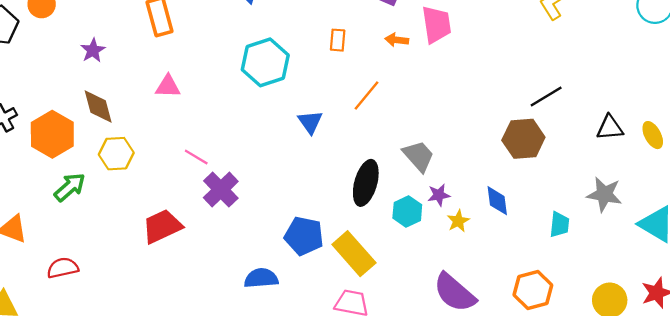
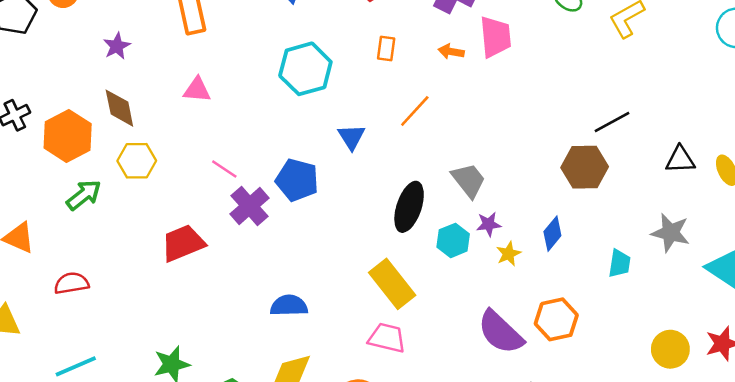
blue diamond: (497, 201) -> (552, 234), turned 44
blue pentagon: (304, 236) -> (297, 180), moved
orange hexagon: (533, 290) -> (556, 319), moved

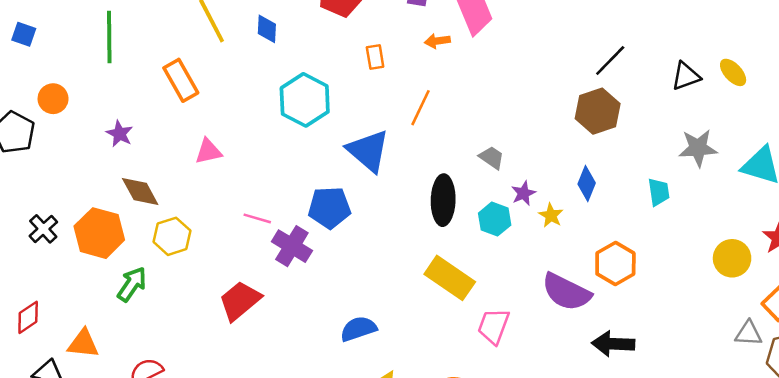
blue triangle: (352, 137) -> (368, 151), size x1.6
gray trapezoid: (469, 180) -> (492, 158), size x0.7
pink trapezoid: (387, 338) -> (494, 326), moved, turned -66

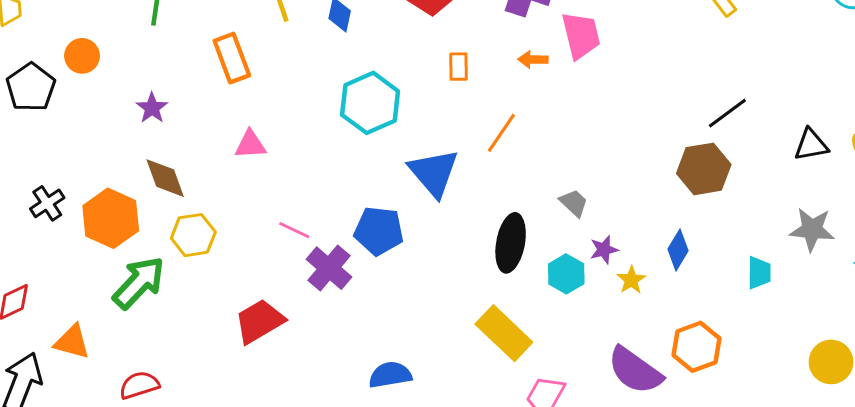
green arrow: (132, 284) -> (139, 283), size x1.4

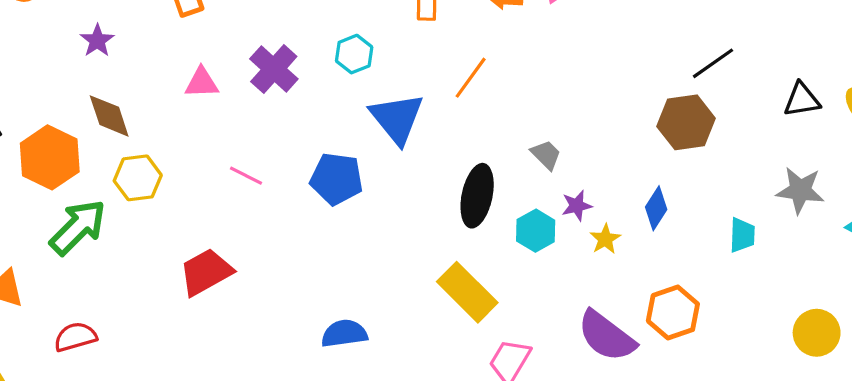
cyan hexagon: (370, 103) -> (354, 54), moved, size x0.6
purple cross: (329, 268) -> (274, 69), moved

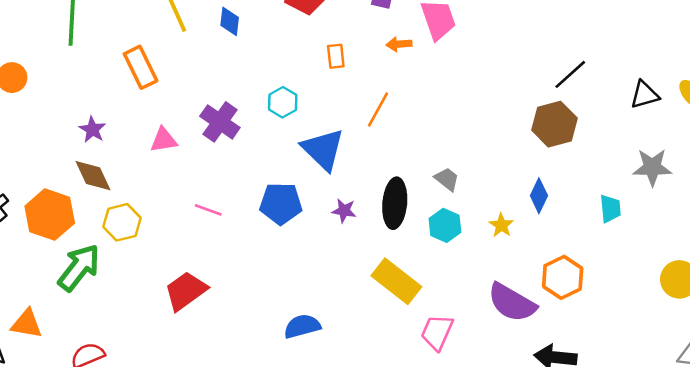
purple star: (97, 41) -> (92, 130), moved
gray trapezoid: (546, 155) -> (447, 179), moved
purple star: (577, 206) -> (344, 211), moved, turned 30

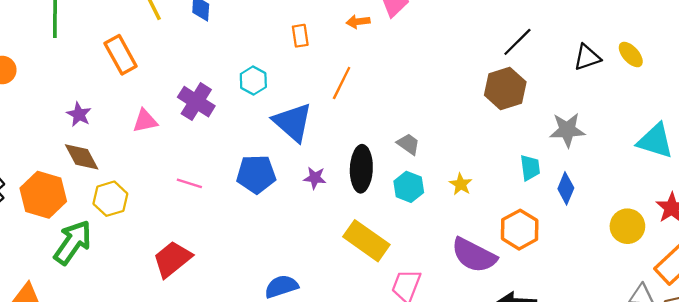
gray star: (652, 167) -> (567, 130), moved
blue diamond: (539, 196) -> (566, 188), moved
cyan trapezoid: (610, 209) -> (530, 168), moved

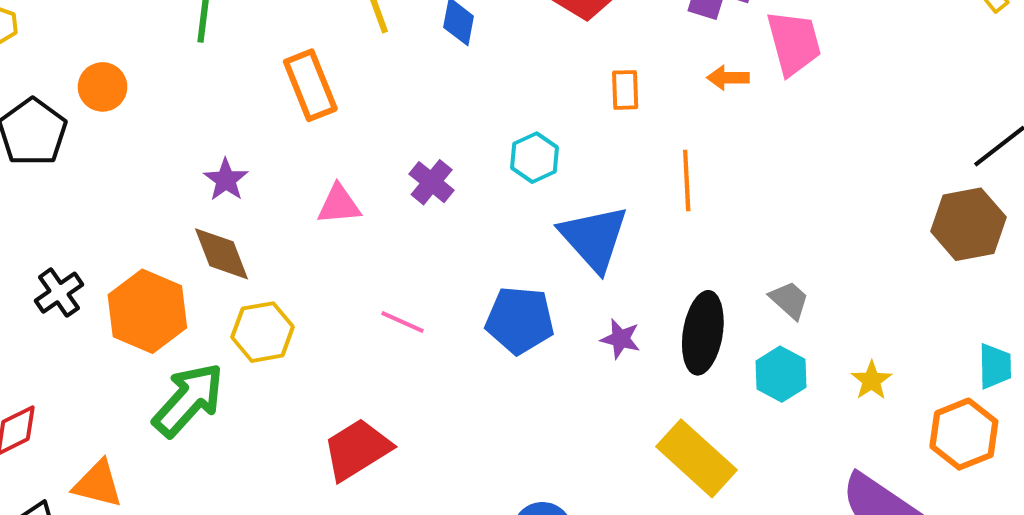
orange line: (342, 83) -> (687, 181), turned -36
purple cross: (196, 102) -> (432, 182), size x0.7
orange hexagon: (520, 230) -> (964, 434), moved

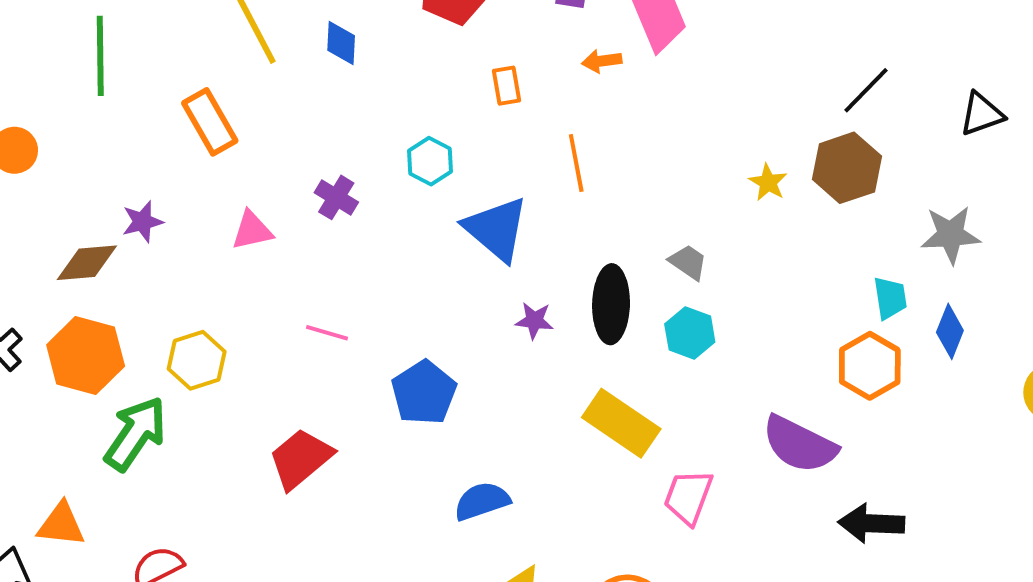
purple star: (226, 180) -> (142, 222), turned 30
brown diamond: (222, 254) -> (87, 263), moved, turned -66
blue pentagon: (520, 320) -> (424, 393), moved, turned -30
yellow star: (871, 380) -> (768, 182), moved

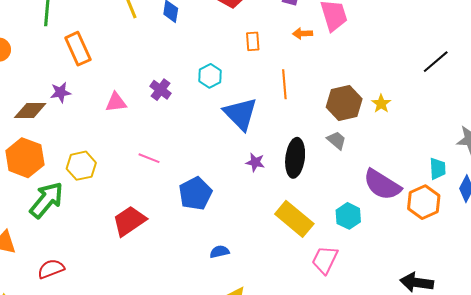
orange rectangle: (210, 122) -> (78, 49), moved
brown hexagon: (847, 168) -> (344, 103), moved
cyan hexagon: (690, 333) -> (348, 216), moved
purple semicircle: (800, 444) -> (382, 185), moved
blue semicircle: (482, 501) -> (219, 252), size x0.7

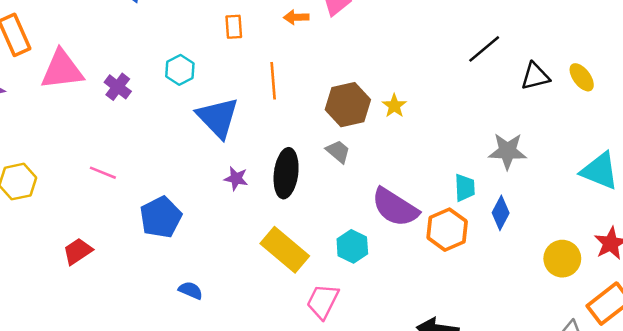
black line: (436, 62) -> (484, 49), moved
pink triangle: (116, 102) -> (62, 70), moved, size x1.6
red trapezoid: (129, 221) -> (78, 251), size x0.7
blue semicircle: (219, 252) -> (191, 290), turned 36

